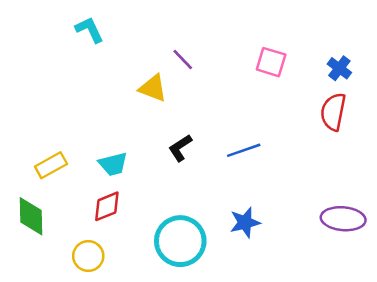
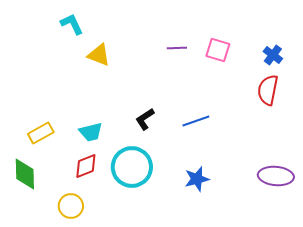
purple line: (183, 60) -> (177, 48), moved, turned -48
yellow triangle: (153, 88) -> (99, 55), moved
cyan circle: (180, 241) -> (132, 167), moved

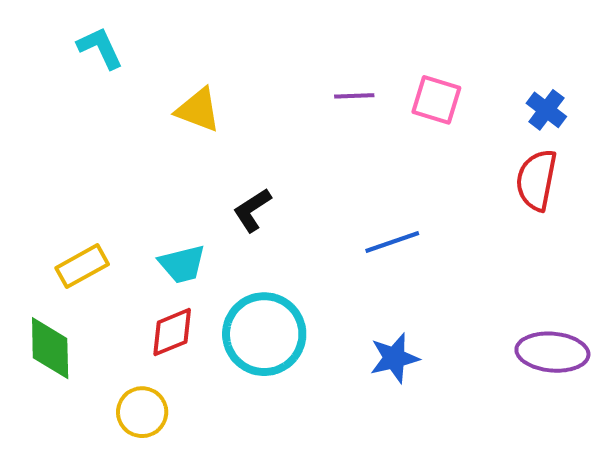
cyan L-shape: (72, 24) -> (100, 48), moved
black L-shape: (145, 119) -> (252, 210), moved

